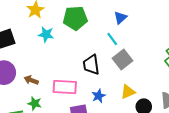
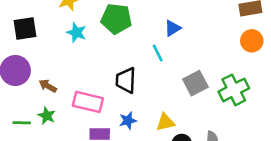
gray square: (123, 60) -> (195, 83), moved

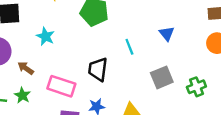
blue triangle: (173, 28) -> (167, 34), moved, turned -42
cyan star: (76, 33) -> (45, 36), moved
green cross: (234, 90) -> (196, 87), size x0.7

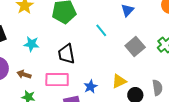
blue triangle: (167, 34) -> (128, 10), turned 40
black trapezoid: (98, 69) -> (66, 54), moved

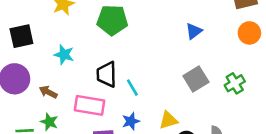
cyan line: (101, 30) -> (132, 88), moved

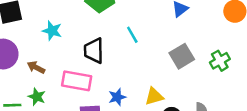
cyan line: (132, 88) -> (132, 35), moved

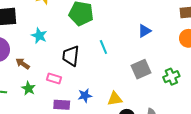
pink rectangle: (77, 81) -> (54, 79), size x0.6
green star: (37, 97) -> (28, 88), moved

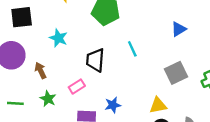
brown arrow: (23, 64) -> (41, 71), turned 32
pink rectangle: (54, 79) -> (77, 87), turned -48
yellow triangle: (115, 99) -> (158, 105), moved

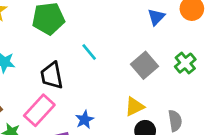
blue triangle: (179, 29) -> (156, 17), moved
pink rectangle: (77, 87) -> (39, 110), size x1.6

